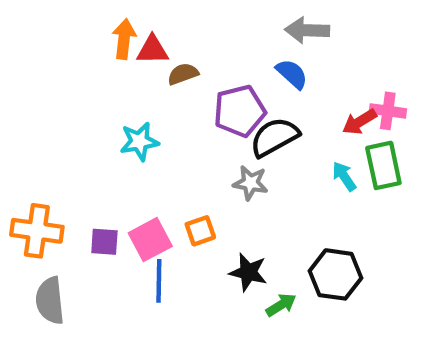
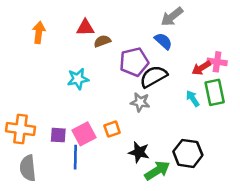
gray arrow: (307, 30) -> (172, 17), turned -40
orange arrow: (124, 39) -> (39, 33), moved
blue line: (159, 281) -> (75, 157), moved
green arrow: (281, 305) -> (157, 171), size x1.5

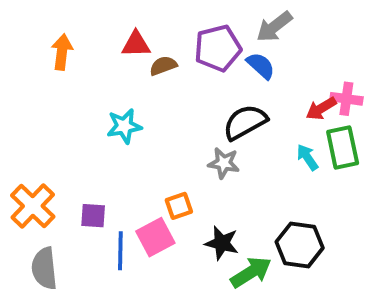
purple pentagon: (134, 62) -> (218, 48), moved
orange cross: (20, 129) -> (33, 206), turned 36
pink square: (84, 134) -> (155, 237), moved

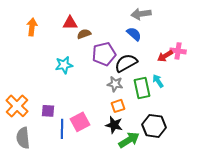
gray arrow: (274, 27) -> (141, 14), turned 30
purple pentagon: (218, 48) -> (104, 54), moved
green rectangle: (343, 148) -> (142, 88), moved
orange square: (179, 206) -> (118, 106), moved

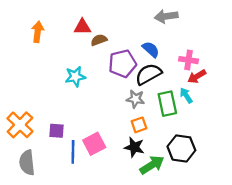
blue semicircle: (134, 34) -> (151, 49), moved
pink cross: (178, 51) -> (189, 60), moved
red arrow: (165, 56) -> (197, 77), moved

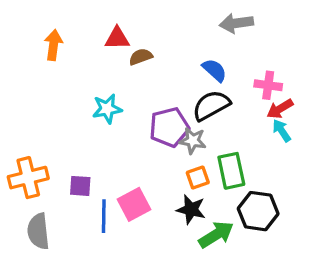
purple pentagon: (122, 64) -> (169, 127), moved
cyan arrow: (186, 95) -> (282, 131), moved
green rectangle: (167, 104) -> (231, 171), moved
orange cross: (20, 125) -> (28, 178), turned 32

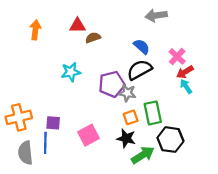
pink cross: (268, 85) -> (177, 56), turned 35
blue line: (104, 216) -> (45, 143), moved

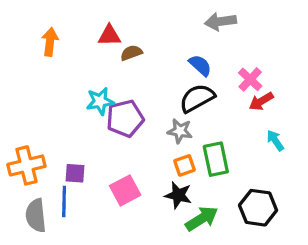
purple pentagon: (112, 84) -> (125, 118), moved
cyan arrow: (186, 86) -> (275, 140), moved
black hexagon: (170, 140) -> (258, 208), moved

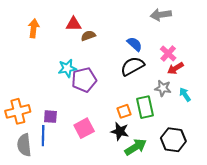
gray arrow: (220, 21) -> (161, 15), moved
gray star: (180, 131) -> (163, 88), moved

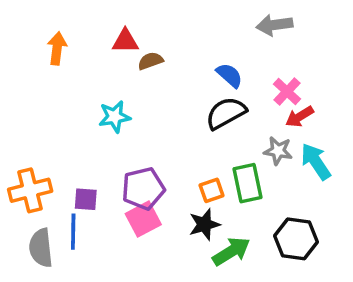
purple pentagon: (84, 80) -> (143, 189), moved
cyan arrow: (185, 95) -> (316, 162), size x1.5
black star: (120, 131) -> (204, 224), turned -30

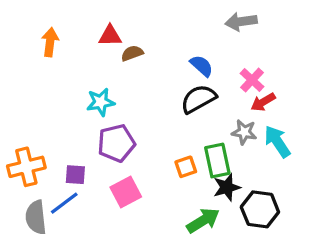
purple pentagon: (143, 189) -> (116, 143), moved
black star: (204, 224) -> (227, 187), moved
blue line: (73, 232) -> (64, 203), turned 52

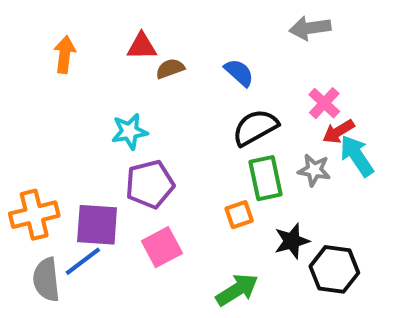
blue semicircle: (202, 66) -> (239, 73), moved
cyan arrow: (277, 142) -> (357, 156), moved
green rectangle: (217, 160) -> (265, 178), moved
purple square: (75, 175) -> (97, 225), size x1.6
green arrow: (203, 220) -> (237, 290), moved

